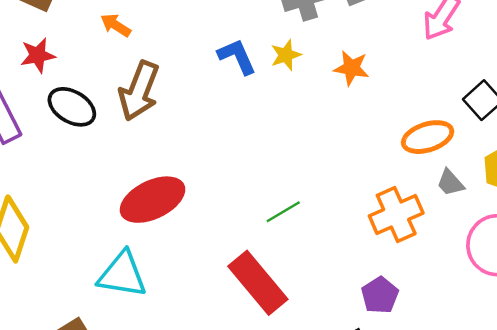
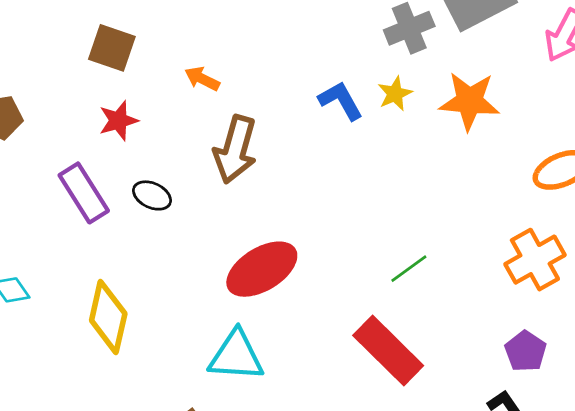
orange star: (351, 68) -> (469, 101), size x1.5
black ellipse: (72, 107) -> (152, 195), moved, size x0.7

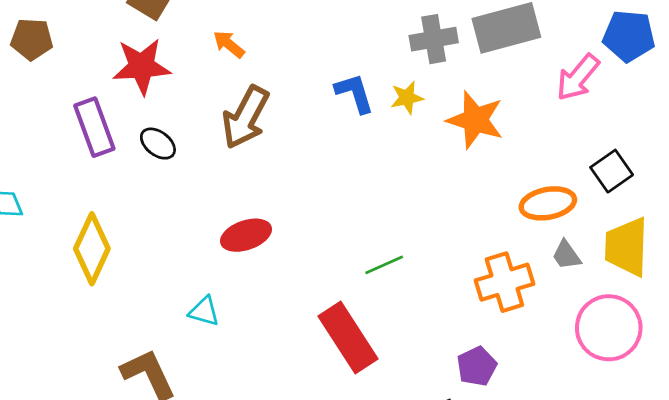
red star: (118, 121) -> (142, 66), size x1.5
red ellipse: (262, 269) -> (246, 235), size x0.7
cyan triangle: (236, 356) -> (204, 311), size x0.6

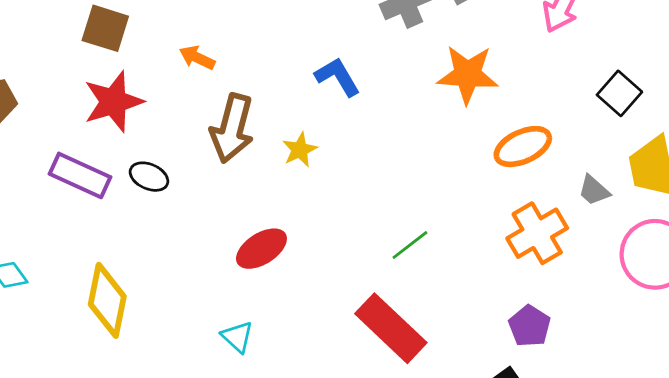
yellow star: (407, 98) -> (300, 150), moved
purple rectangle: (94, 127) -> (80, 175), turned -32
orange ellipse: (548, 203) -> (523, 147), moved
cyan triangle: (204, 311) -> (237, 337), turned 40

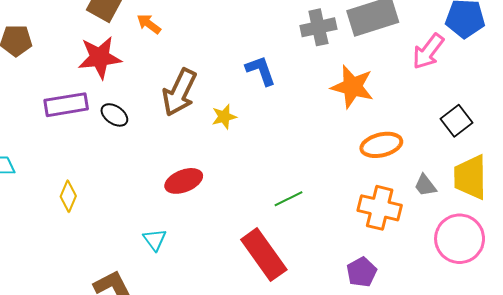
orange arrow: (197, 58) -> (149, 24), moved
purple rectangle: (80, 175) -> (66, 105), turned -45
orange cross: (537, 233) -> (380, 208), turned 33
yellow diamond: (107, 300) -> (68, 196), size x0.6

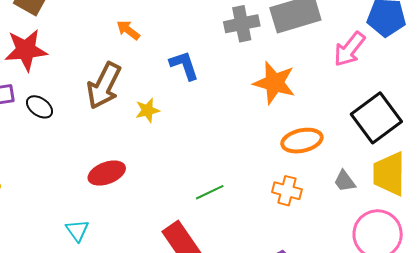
orange arrow: (149, 24) -> (128, 30), moved
black square: (457, 121) -> (376, 118), size x1.6
orange cross: (380, 208) -> (287, 191), moved, size x0.7

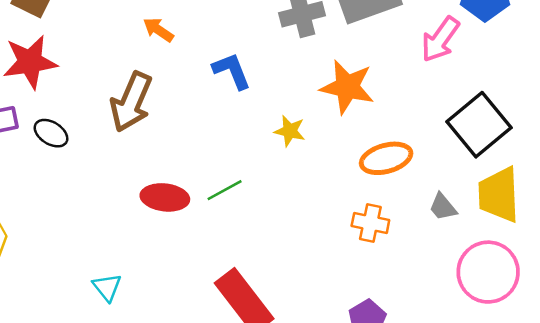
yellow star: (147, 110) -> (290, 131), moved, turned 30
red ellipse: (107, 173) -> (165, 197), moved, turned 30
green line: (210, 192) -> (225, 190), moved

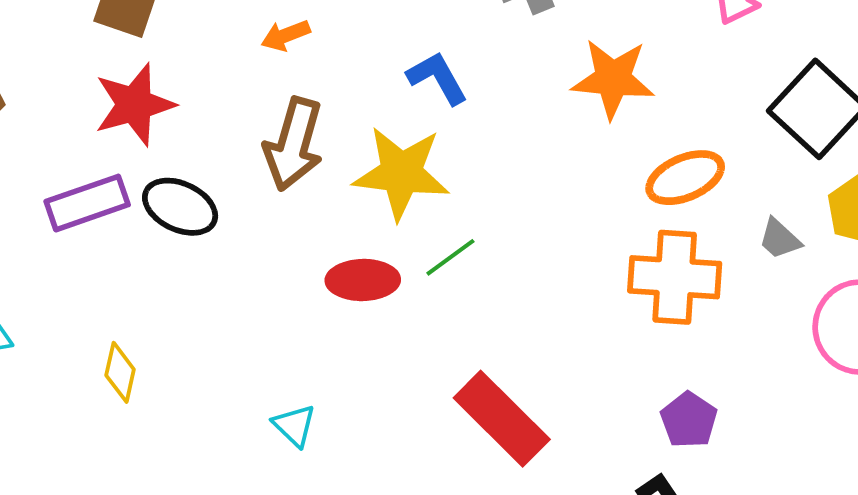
orange arrow: (158, 30) -> (286, 35), moved, turned -48
yellow star: (290, 131) -> (401, 173), moved, size x2.0
black ellipse: (51, 133) -> (180, 207), size x1.4
orange cross: (370, 223) -> (675, 277), size x1.6

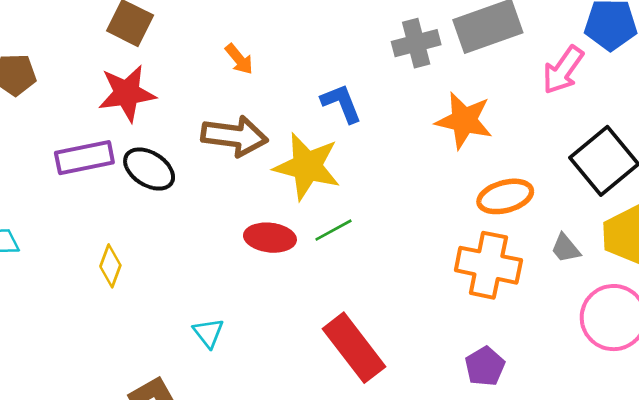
orange arrow: (286, 35) -> (239, 59), turned -116
brown arrow: (294, 144) -> (234, 136), turned -106
yellow diamond: (120, 372) -> (110, 266), moved

